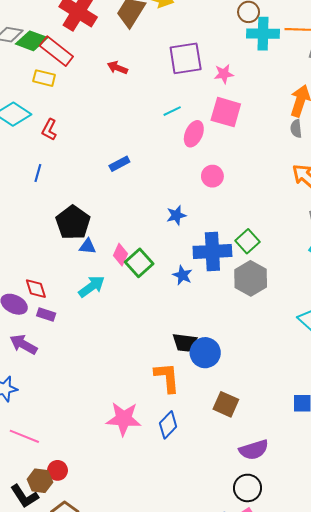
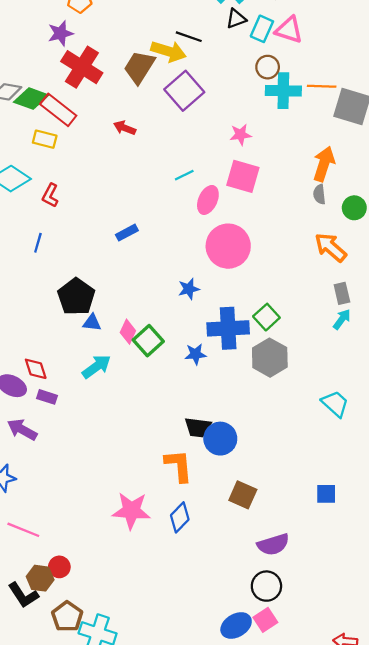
purple square: (186, 58) -> (184, 91), moved, turned -32
pink circle: (212, 176) -> (228, 246), size x1.8
blue star: (182, 275) -> (196, 354), turned -30

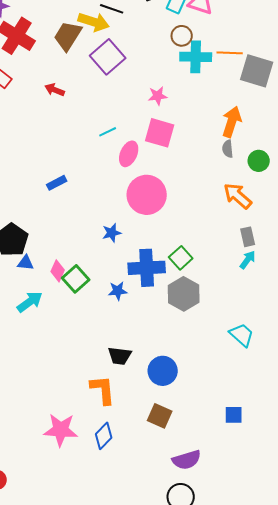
blue circle: (220, 439) -> (163, 371), moved

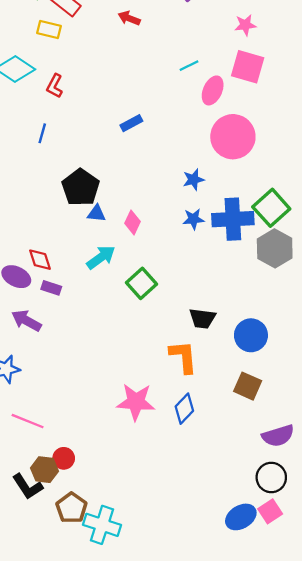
green square: (181, 258) -> (271, 208), size x1.4
green square: (76, 279) -> (142, 283), moved
blue star: (118, 291) -> (193, 219), moved

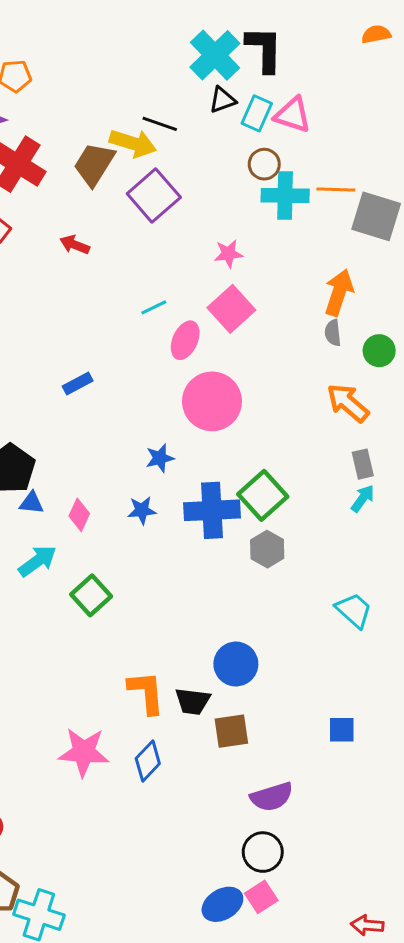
pink square: (248, 67) -> (231, 309), turned 32
blue star: (193, 219) -> (142, 510), moved
gray hexagon: (275, 248) -> (267, 549), size x0.7
black trapezoid: (202, 318) -> (193, 701), moved
brown square: (248, 386) -> (231, 731), turned -32

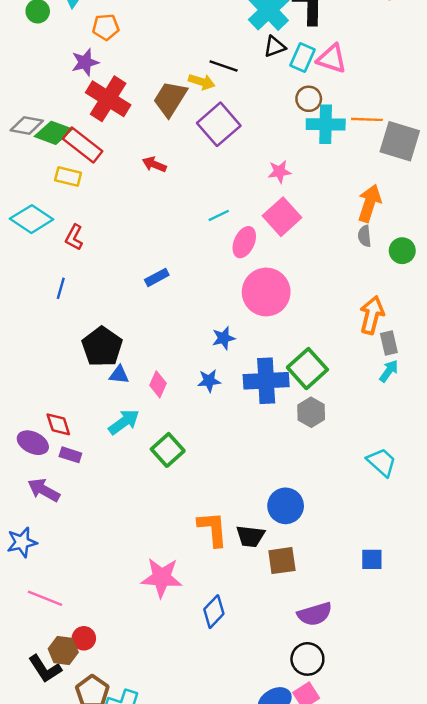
yellow arrow: (133, 143) -> (202, 82), size x0.7
orange arrow: (348, 403) -> (372, 315), moved, turned 63
blue diamond: (148, 761) -> (214, 612), moved

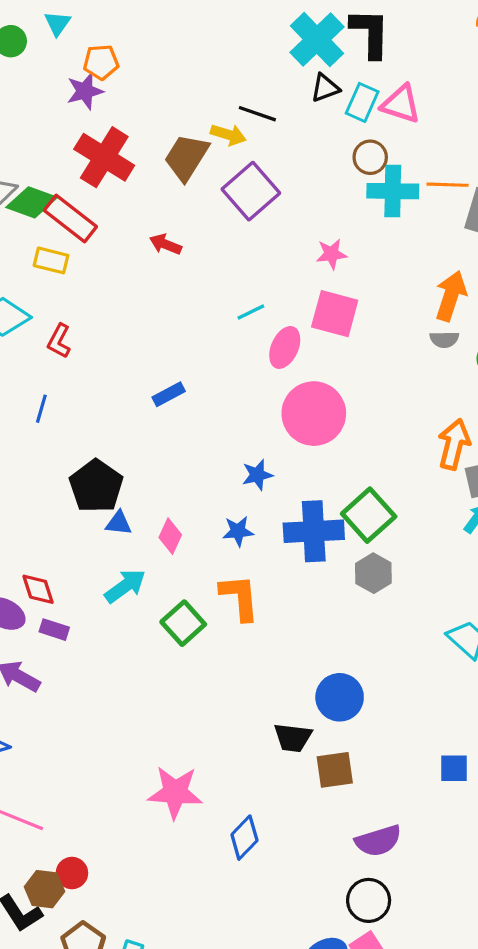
purple star: (85, 62) -> (85, 91), moved
pink square: (282, 217) -> (335, 314), turned -33
gray semicircle: (365, 236) -> (444, 339), turned -85
orange L-shape: (213, 529) -> (240, 597), moved

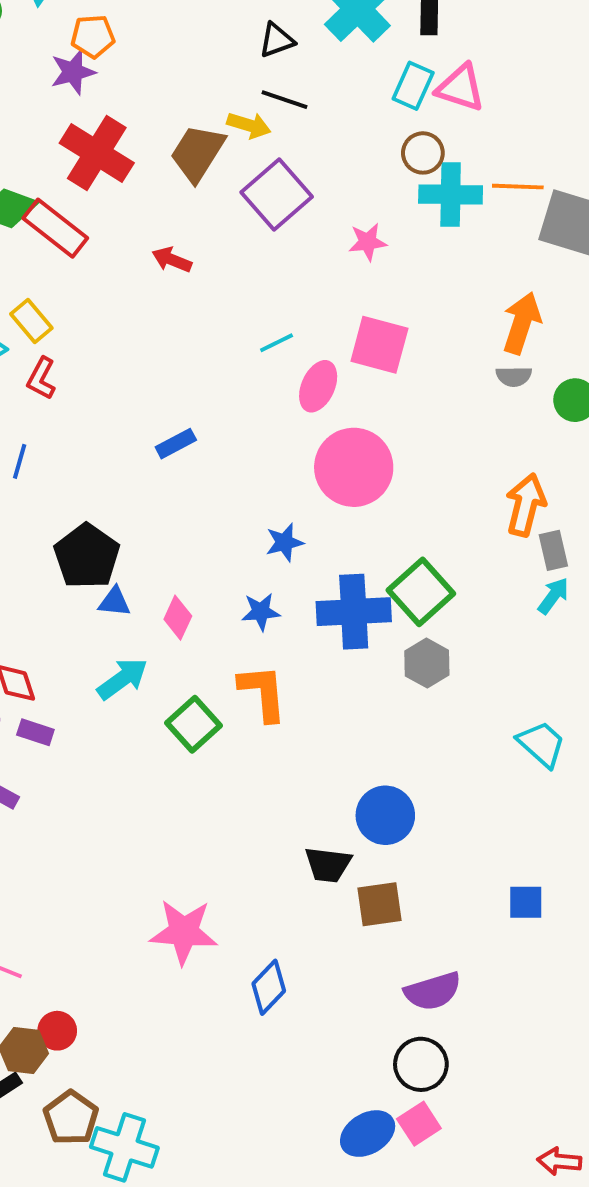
black triangle: (325, 88) -> (277, 40), moved
pink star: (332, 254) -> (368, 242), moved
yellow rectangle: (51, 260) -> (31, 321), moved, turned 36

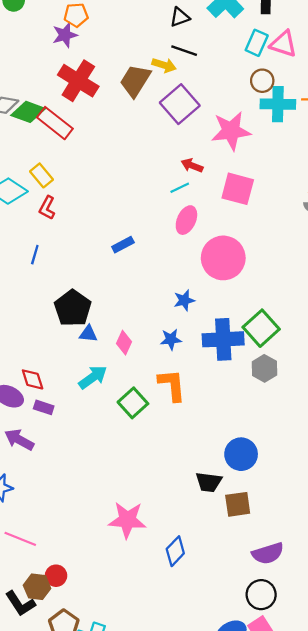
pink star: (368, 242) -> (231, 131), size x1.8
red arrow: (172, 260) -> (192, 165), moved
pink ellipse: (318, 386) -> (186, 220), moved

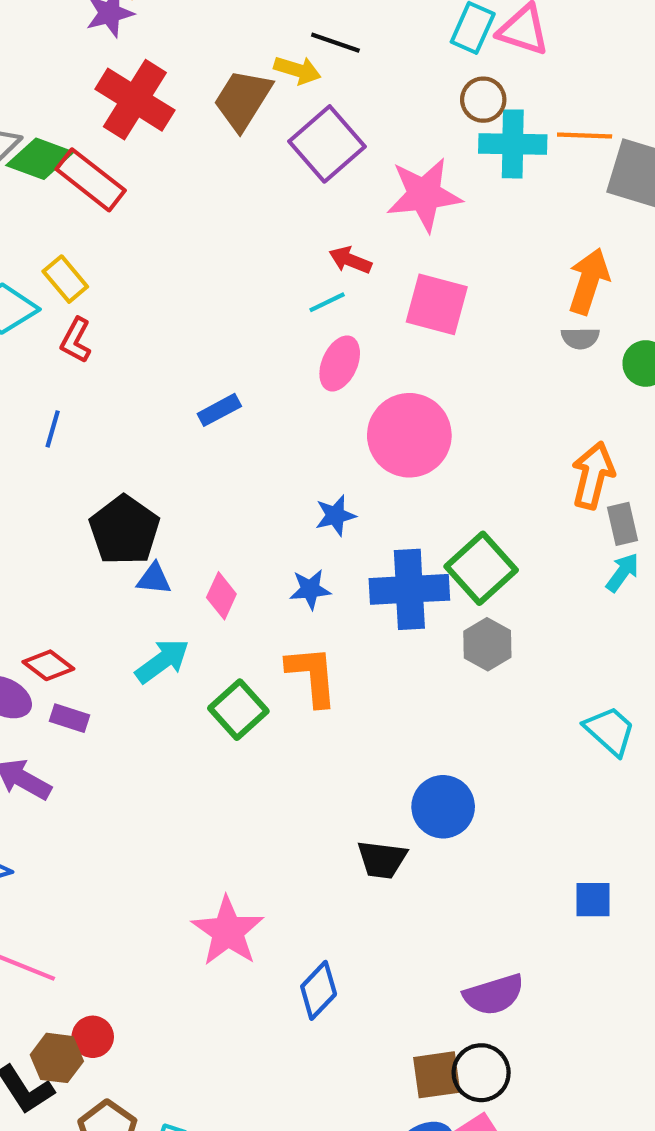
red diamond: (33, 379) -> (48, 665), turned -35
brown square: (238, 504) -> (437, 1075), moved
pink star: (127, 520) -> (228, 931), turned 30

